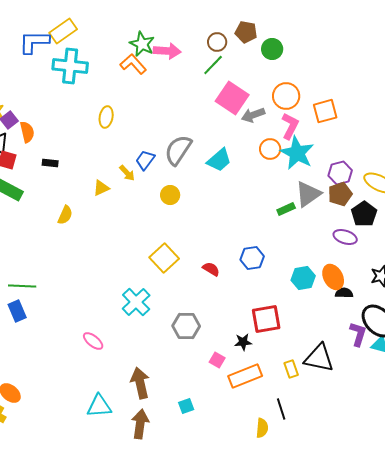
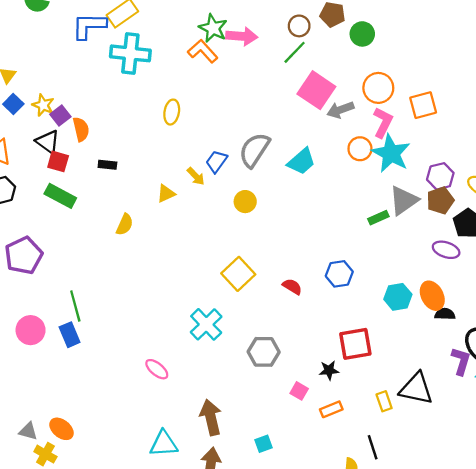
green line: (22, 286) -> (75, 306), turned 72
orange rectangle: (245, 376) -> (331, 409), size x0.6

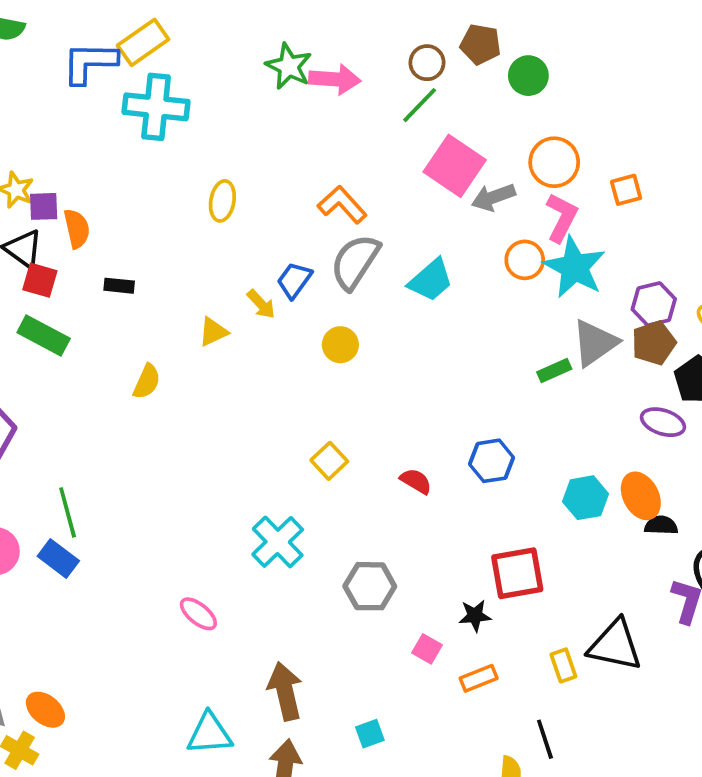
orange L-shape: (203, 51) -> (342, 205), moved
orange square: (423, 105) -> (626, 190), size x0.7
purple square: (60, 115) -> (44, 206), turned 36
yellow square: (238, 274) -> (329, 461), size x0.7
blue rectangle: (70, 335) -> (58, 559), turned -30

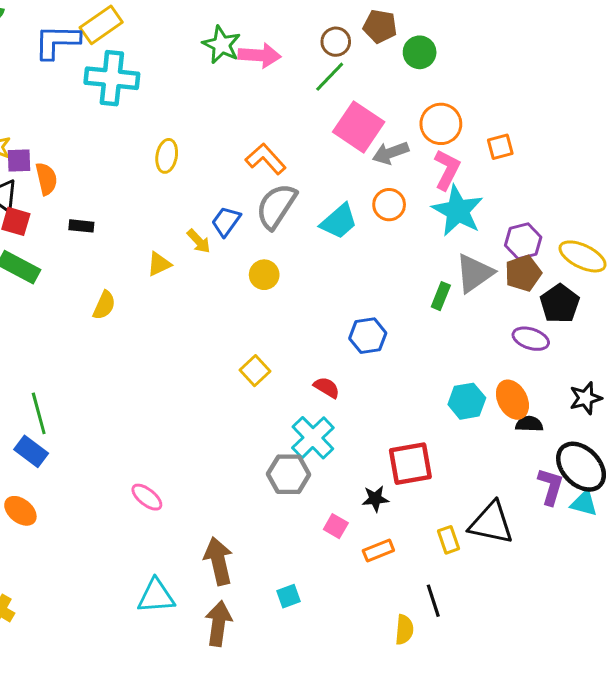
orange circle: (525, 260) -> (389, 205), moved
green rectangle: (554, 371) -> (441, 296), turned -44
blue hexagon: (492, 461) -> (368, 336), moved
cyan cross: (278, 542) -> (313, 438), moved
orange ellipse: (45, 710) -> (20, 511), moved

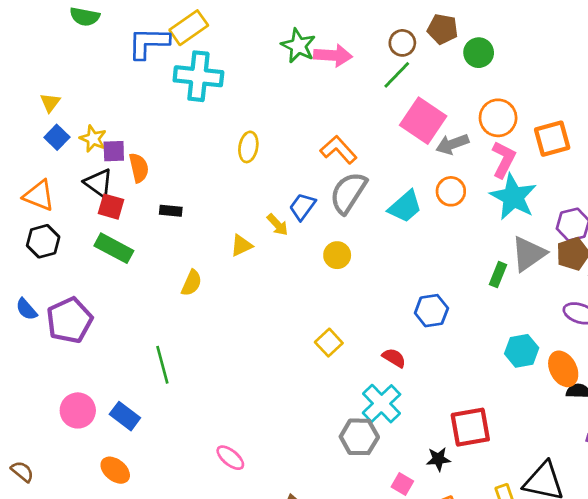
orange square: (500, 147) -> (552, 139), size x1.5
cyan hexagon: (467, 401) -> (522, 351), moved
green line: (39, 413) -> (162, 365), moved

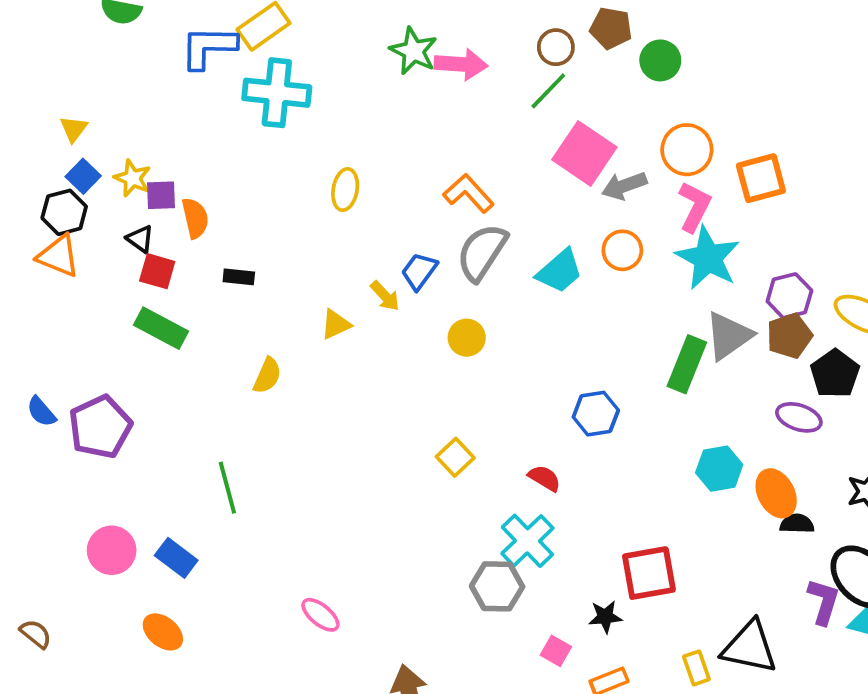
black triangle: (99, 183) -> (140, 239), size x0.7
black hexagon: (43, 241) -> (64, 212), moved
green rectangle: (498, 275) -> (687, 364), size x1.6

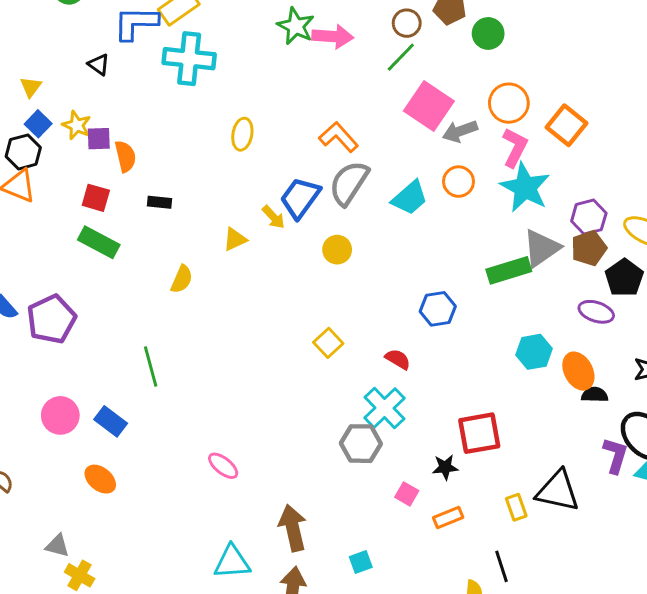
orange square: (761, 178) -> (567, 125), turned -36
black triangle: (140, 239) -> (99, 65), moved
blue trapezoid: (419, 271) -> (300, 198), size x1.4
green rectangle: (687, 364) -> (509, 270), turned 51

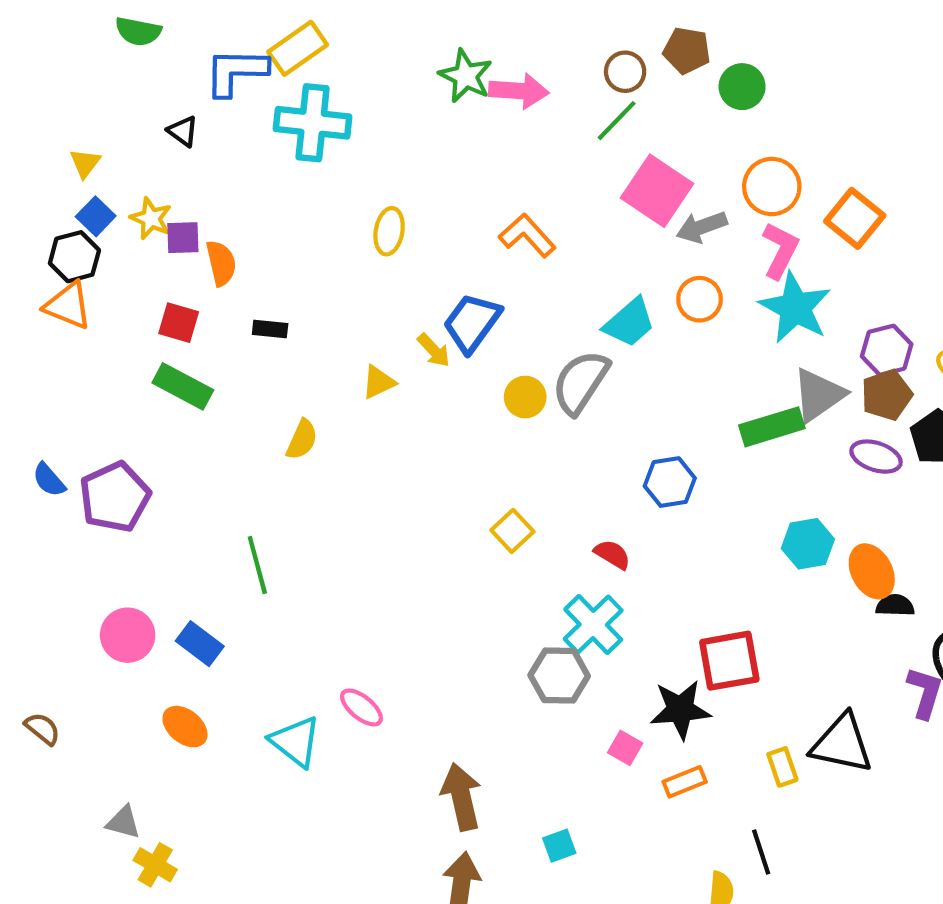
gray semicircle: (349, 183) -> (580, 382), moved
purple ellipse: (596, 312) -> (876, 457), moved
black star: (445, 467) -> (680, 710), size x1.6
cyan triangle: (232, 562) -> (296, 741), moved, turned 42

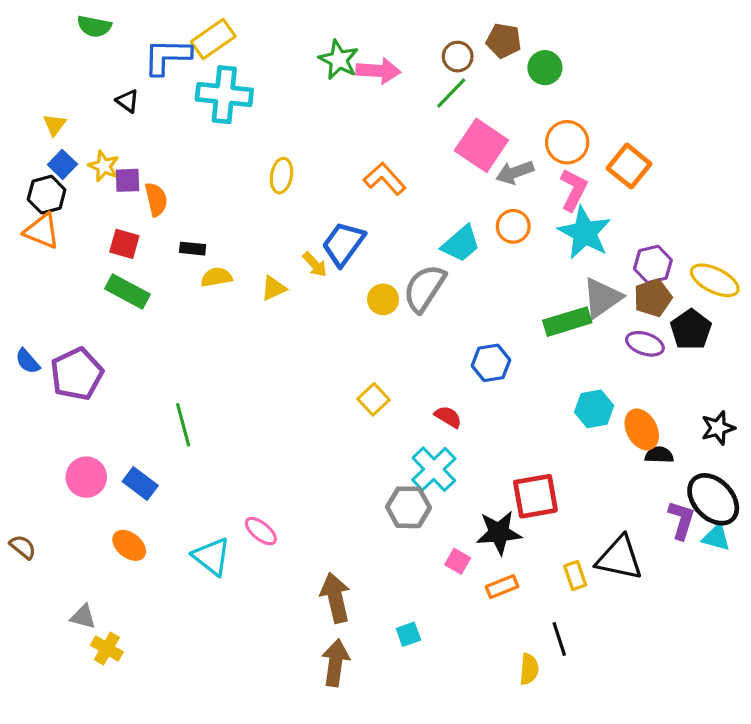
yellow semicircle: (302, 440) -> (216, 277), moved, turned -124

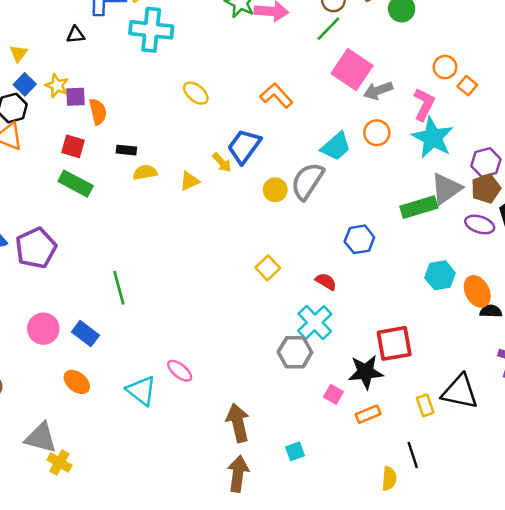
black triangle: (128, 101) -> (76, 35), turned -42
orange circle: (567, 142) -> (445, 67), moved, size x0.7
orange square: (629, 166) -> (467, 86), size x0.6
yellow ellipse: (281, 176) -> (196, 93), turned -60
gray triangle: (83, 617) -> (41, 438), size x1.6

